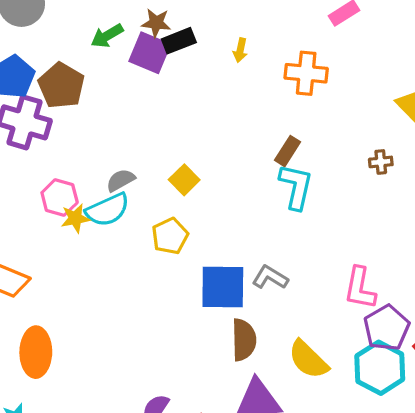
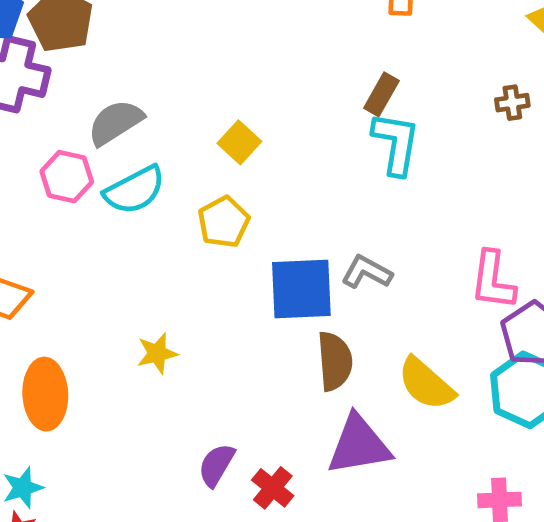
gray semicircle: (121, 180) -> (115, 122), moved, size x1.4
yellow star: (75, 218) -> (157, 353), moved

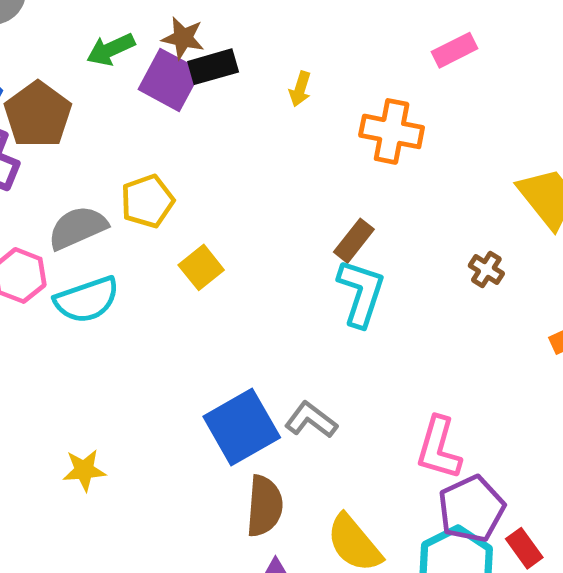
brown cross: (512, 103) -> (486, 270), turned 32
yellow pentagon: (224, 222) -> (147, 201), moved
blue square: (301, 289) -> (242, 427), turned -36

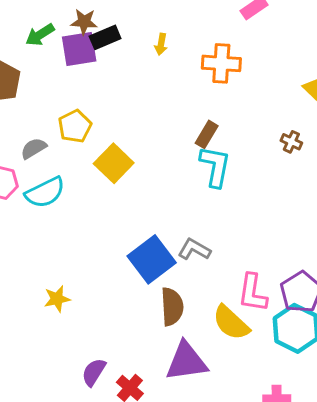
purple square: (170, 80) -> (79, 49), turned -30
gray semicircle: (78, 228) -> (34, 148), size x0.7
yellow square: (201, 267) -> (114, 163), size x1.4
pink L-shape: (439, 448) -> (253, 293), moved

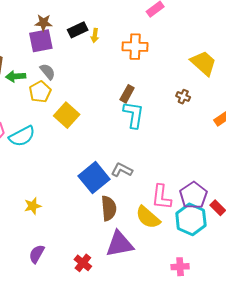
green arrow: (40, 35) -> (16, 76), moved, turned 30
black rectangle: (105, 37) -> (78, 30), moved
gray semicircle: (34, 148) -> (48, 72), moved, turned 84
purple semicircle: (94, 372) -> (37, 254), moved

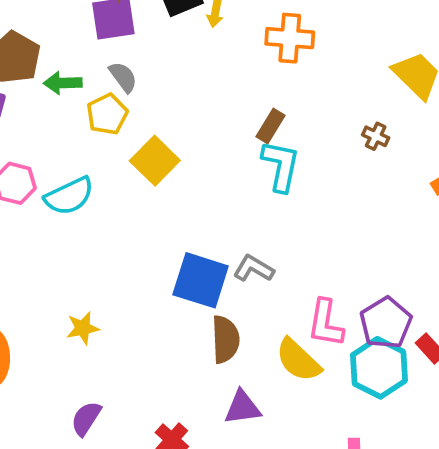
blue square: (94, 178) -> (201, 280), turned -36
purple triangle: (120, 244) -> (242, 408), size x0.7

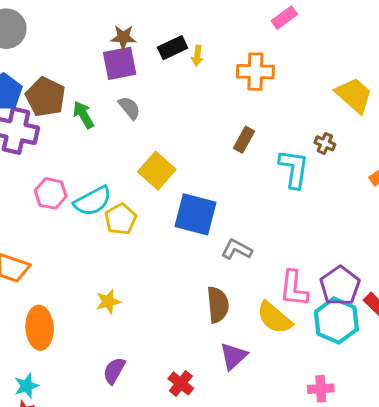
green arrow: (63, 83) -> (83, 115), turned 64
yellow pentagon: (107, 114) -> (121, 219), moved
cyan L-shape: (281, 166) -> (294, 169), moved
blue square: (201, 280) -> (195, 214), moved
purple triangle: (242, 408) -> (233, 356), turned -32

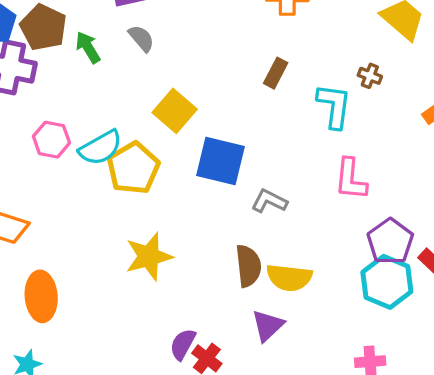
yellow pentagon: (121, 219) -> (133, 168), size x1.4
pink L-shape: (294, 288) -> (351, 179), moved
yellow star: (108, 302) -> (149, 257), moved, size x1.6
yellow semicircle: (274, 318) -> (289, 278), moved, turned -33
purple semicircle: (114, 371) -> (183, 344), moved

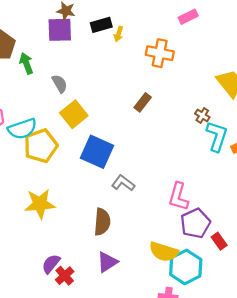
gray semicircle: (141, 38) -> (60, 84), moved
cyan L-shape: (334, 106) -> (217, 136), moved
pink L-shape: (351, 179) -> (178, 197), moved
yellow semicircle: (289, 278) -> (164, 252), moved
cyan hexagon: (387, 282) -> (186, 267), moved

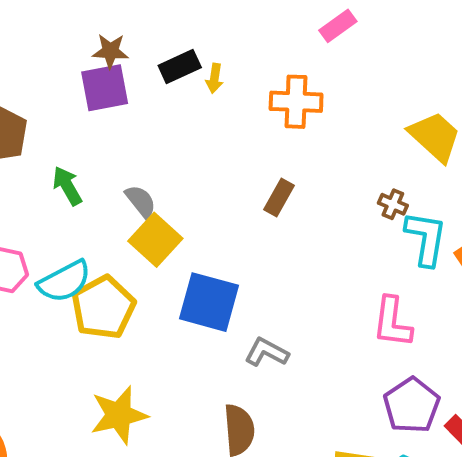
green arrow: (26, 63) -> (67, 186), moved
gray semicircle: (60, 84) -> (141, 201), moved
pink L-shape: (178, 197) -> (392, 322), moved

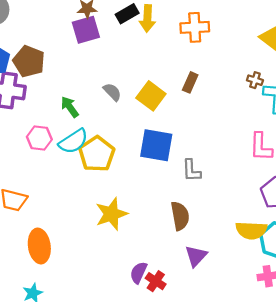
yellow arrow: (214, 78) -> (147, 19), size x1.6
green arrow: (67, 186) -> (70, 107), moved
yellow square: (155, 240) -> (151, 96), moved
gray L-shape: (267, 352) -> (191, 171), turned -115

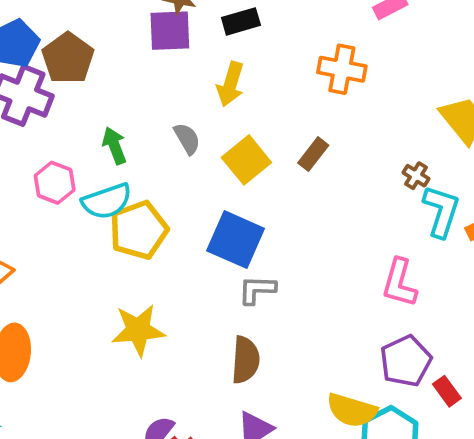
yellow arrow: (147, 19) -> (230, 84), moved
gray L-shape: (191, 171) -> (257, 290), moved, turned 80

